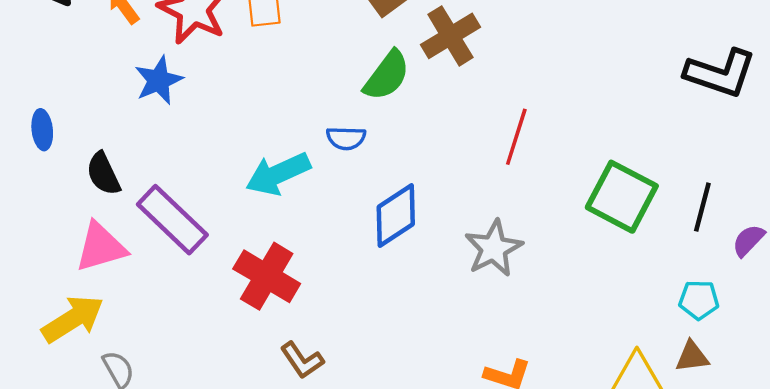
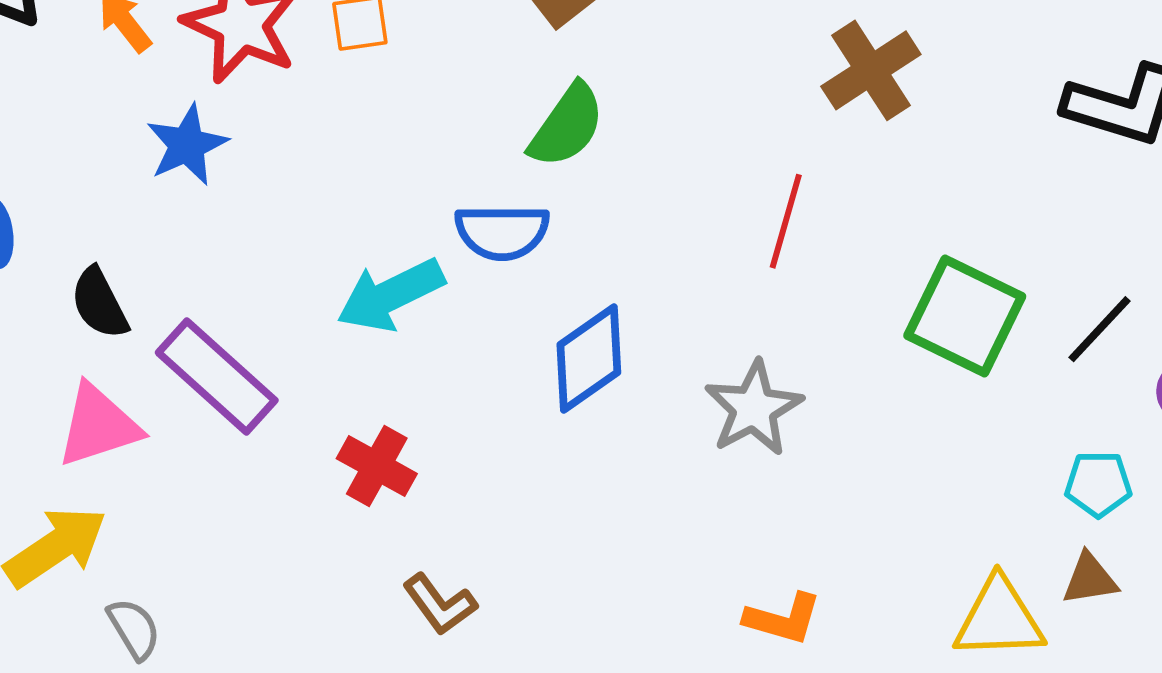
brown cross: (450, 36) -> (871, 70), moved
blue semicircle: (346, 138) -> (502, 232), size x1.4
black line: (702, 207) -> (1100, 329), turned 30
red cross: (267, 276) -> (377, 466), size x0.7

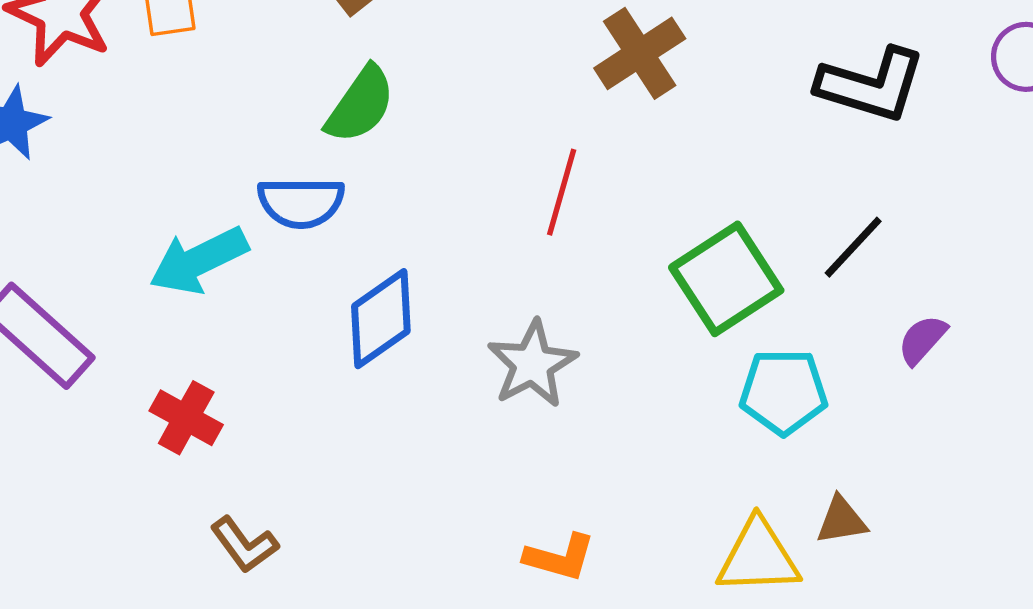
green square: (965, 316) -> (726, 279), turned 31
black line: (1100, 329) -> (853, 247), moved
cyan pentagon: (1098, 484) -> (784, 392), moved, size x1.4

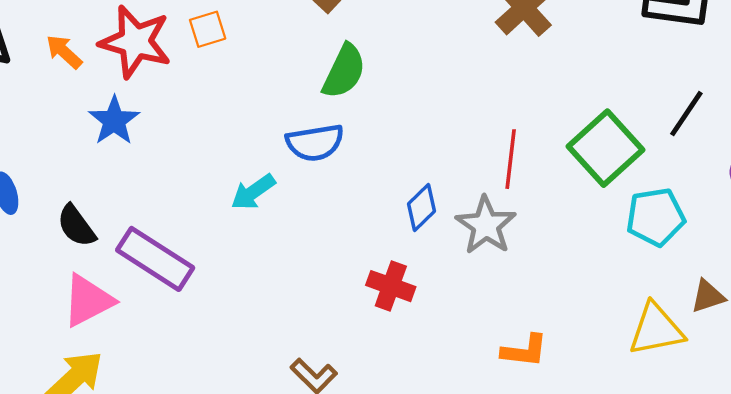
red line: (562, 192) -> (511, 159), moved
cyan arrow: (199, 260) -> (253, 192), size x0.7
blue diamond: (381, 319) -> (421, 207), moved, size x0.7
red cross: (186, 418) -> (391, 286), moved

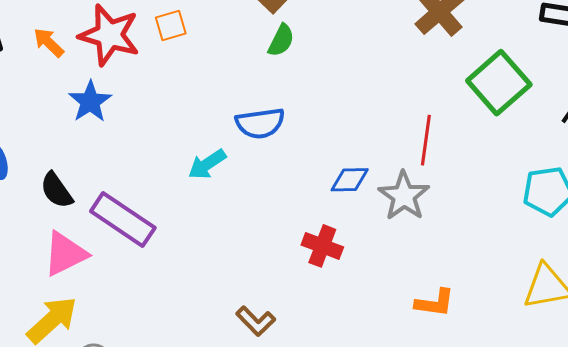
green semicircle: (344, 71) -> (281, 40), moved, size x0.7
green square: (605, 148) -> (499, 83), moved
blue diamond: (421, 207) -> (350, 180), turned 42

